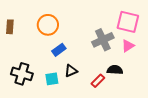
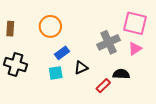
black triangle: (71, 71) -> (81, 68), moved
black cross: (22, 74) -> (15, 64), moved
cyan square: (52, 79) -> (56, 73), moved

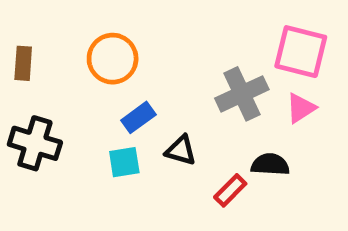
black triangle: (81, 68) -> (181, 150), turned 40

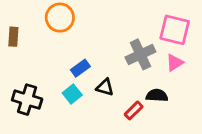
orange circle: (113, 59) -> (60, 18), moved
black cross: (35, 143) -> (27, 100), moved
cyan square: (124, 162) -> (72, 94), turned -30

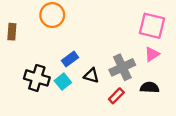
gray cross: (140, 54) -> (122, 67), moved
black semicircle: (157, 95) -> (150, 87), moved
black cross: (27, 100) -> (37, 78), moved

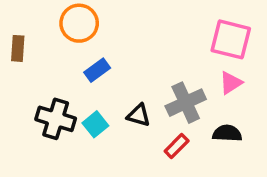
blue rectangle: (70, 59) -> (97, 70), moved

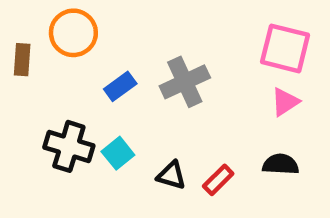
orange circle: (79, 23) -> (73, 33), moved
gray cross: (186, 103) -> (185, 82), moved
black triangle: (139, 115) -> (171, 175), moved

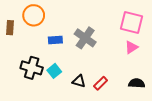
gray cross: (185, 82) -> (85, 38), turned -30
blue rectangle: (120, 86) -> (55, 40), turned 32
black semicircle: (281, 164) -> (137, 83), moved

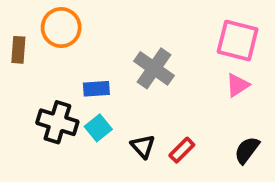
blue rectangle: (55, 40) -> (96, 89), moved
black triangle: (79, 81) -> (143, 146), turned 32
black semicircle: (137, 83) -> (247, 150), turned -56

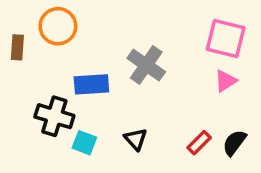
blue rectangle: (96, 89) -> (91, 84), size x1.4
cyan square: (98, 128) -> (84, 143), moved, turned -30
red rectangle: (182, 150) -> (199, 143), moved

